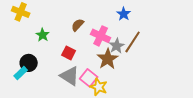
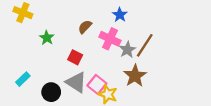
blue star: (124, 14) -> (120, 15), moved
brown star: (108, 59) -> (135, 76), moved
black circle: (29, 63) -> (51, 92), moved

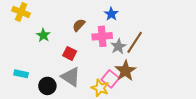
pink cross: (110, 39) -> (102, 36), turned -30
cyan rectangle: (23, 79) -> (21, 74), turned 56
pink square: (97, 85) -> (110, 79), moved

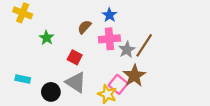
blue star: (111, 14) -> (109, 15), moved

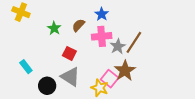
green star: (47, 38) -> (54, 28), moved
cyan rectangle: (23, 79) -> (26, 67), moved, turned 40

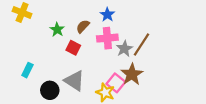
red square: (69, 53) -> (73, 48), moved
cyan rectangle: (26, 67) -> (27, 70), turned 64

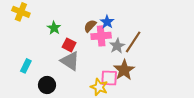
blue star: (107, 15) -> (107, 22), moved
brown semicircle: (83, 26) -> (90, 26), moved
gray triangle: (74, 81) -> (70, 61), moved
pink square: (116, 83) -> (109, 78), turned -36

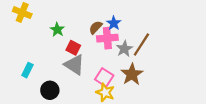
pink square: (109, 78) -> (104, 77), moved, turned 30

